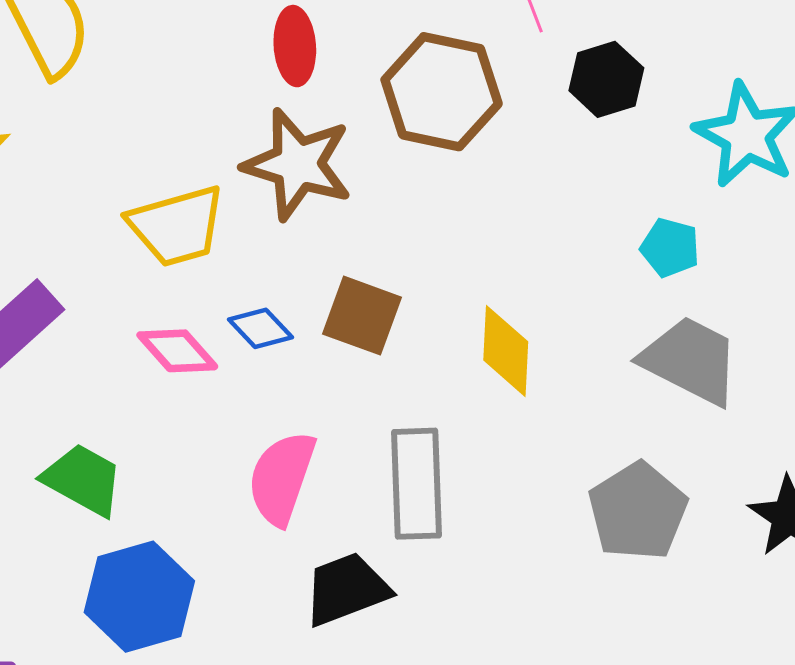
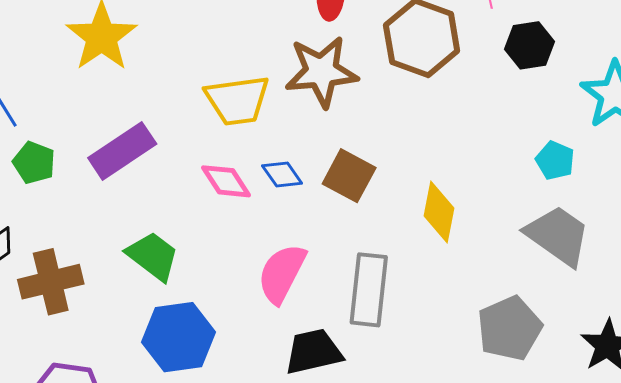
brown star: (298, 164) -> (321, 72), turned -30

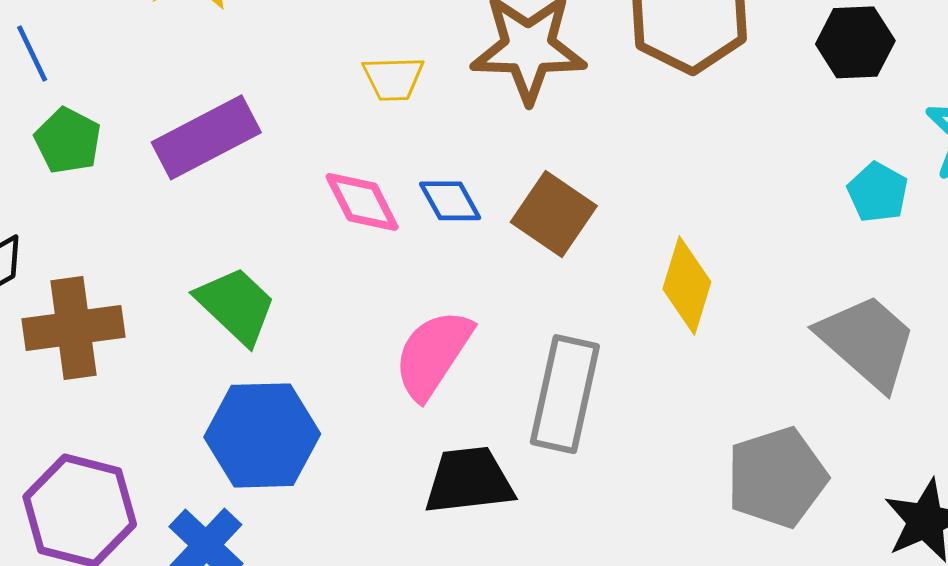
yellow trapezoid: (237, 100) -> (393, 78), size x0.6
cyan pentagon: (555, 160) -> (878, 192), moved

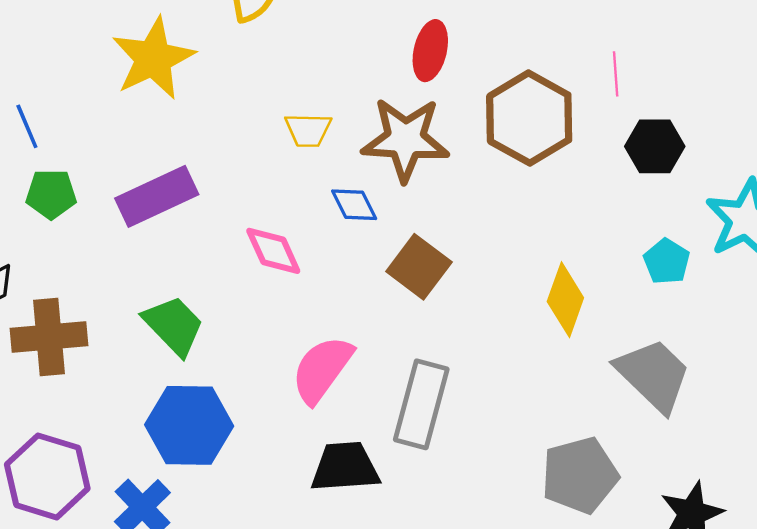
yellow trapezoid: (393, 78) -> (308, 130), moved
green pentagon: (68, 141) -> (51, 194), turned -30
blue diamond: (450, 201) -> (354, 205), moved
yellow diamond: (687, 285) -> (565, 300), moved

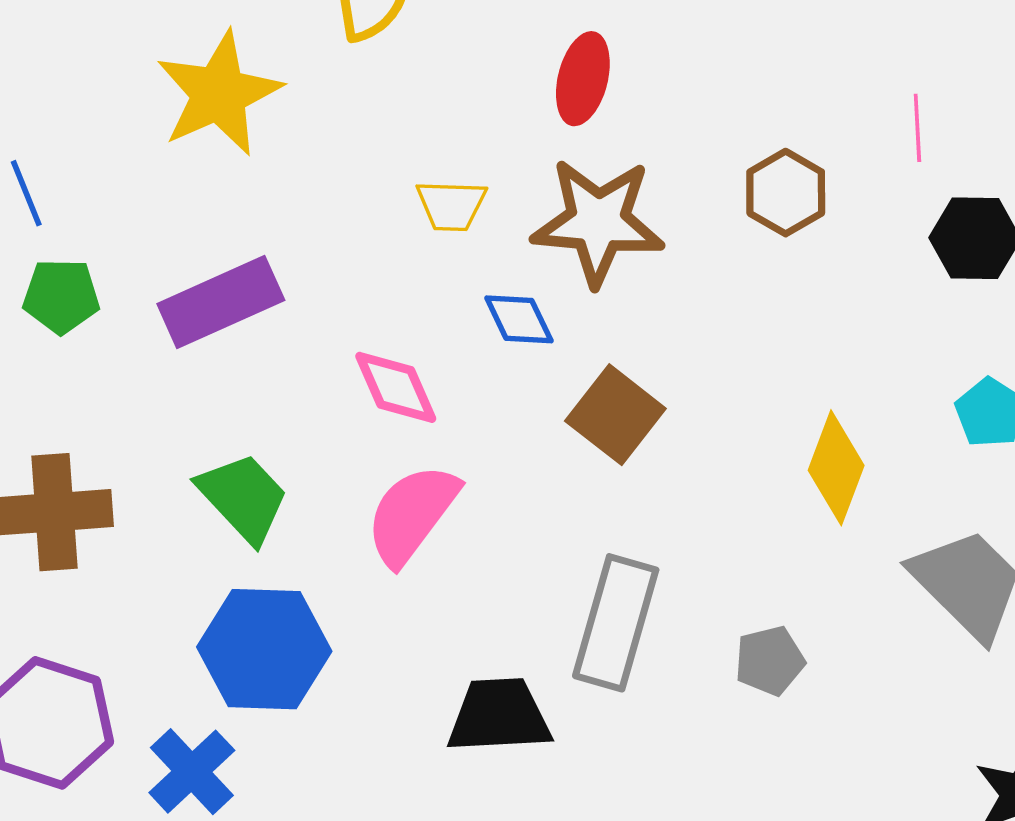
red ellipse: (430, 51) -> (583, 79), moved
brown hexagon: (529, 118) -> (786, 193), size x0.6
pink semicircle: (322, 369) -> (412, 514), moved
gray pentagon: (580, 475) -> (770, 661), moved, size x0.6

